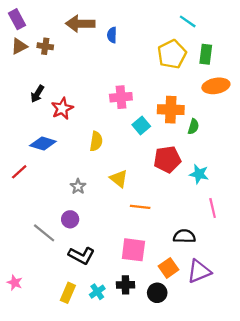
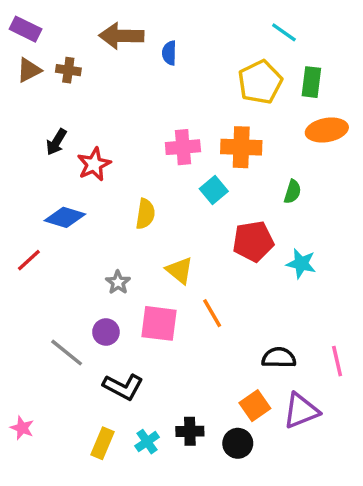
purple rectangle: (17, 19) -> (26, 29), turned -36
orange cross: (171, 110) -> (241, 147), moved
orange line: (140, 207) -> (212, 313), turned 54
pink line: (213, 208) -> (337, 361), moved
pink square: (133, 250) -> (159, 323), moved

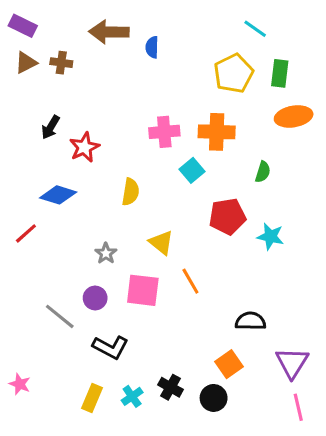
pink line: (337, 361) -> (298, 407), moved
purple triangle: (301, 411) -> (292, 363), moved, turned -36
black cross: (190, 431) -> (170, 387), turned 30

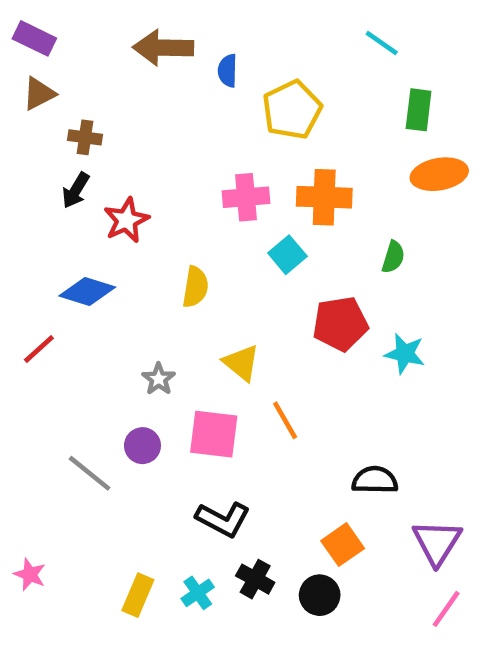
brown cross: (61, 63) -> (85, 137), moved
yellow pentagon: (234, 73) -> (292, 110), moved
black L-shape: (110, 347) -> (223, 519), moved
pink line: (298, 407) -> (446, 609), turned 48

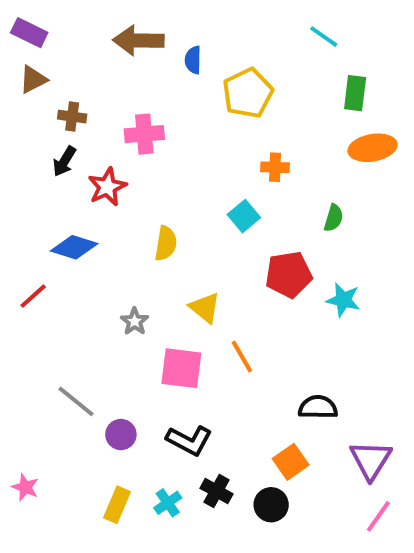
pink cross: (246, 197) -> (144, 134), moved
orange cross: (324, 197) -> (275, 167), size x0.6
purple circle: (142, 446) -> (121, 435), moved

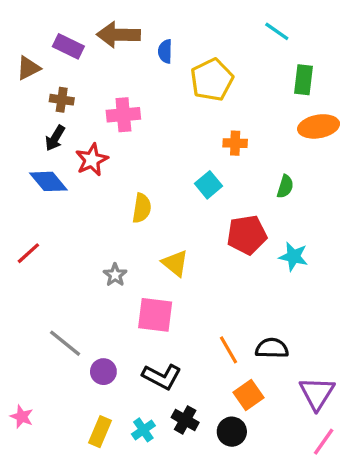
purple rectangle: (29, 33) -> (68, 46), moved
blue diamond: (74, 247) -> (48, 181), moved, turned 33
orange line: (242, 356) -> (228, 350), moved

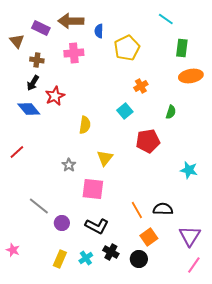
brown triangle: (28, 68) -> (17, 41), turned -42
pink cross: (123, 115) -> (74, 53), moved
orange cross: (235, 143) -> (141, 86), turned -32
cyan star: (294, 257) -> (189, 170), moved
yellow triangle: (175, 263) -> (105, 158), turned 30

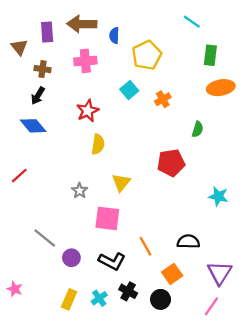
purple rectangle: (41, 28) -> (47, 32), turned 60
red star: (55, 96) -> (88, 111), moved
cyan square: (125, 111) -> (129, 90), moved
orange line: (137, 210) -> (145, 246), moved
pink line: (194, 265) -> (211, 306), moved

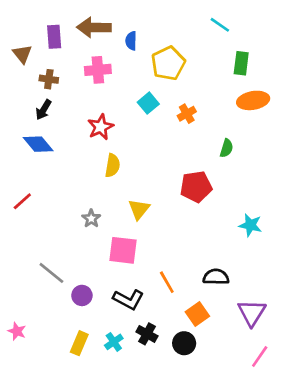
pink line: (211, 306) -> (260, 356), moved

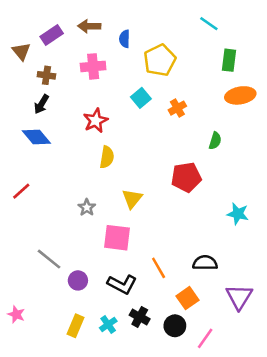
brown arrow: (94, 27) -> (89, 26), size x0.7
purple rectangle: (54, 37) -> (52, 35), turned 60
pink line: (260, 356) -> (205, 338), moved

